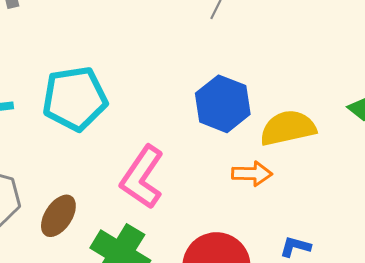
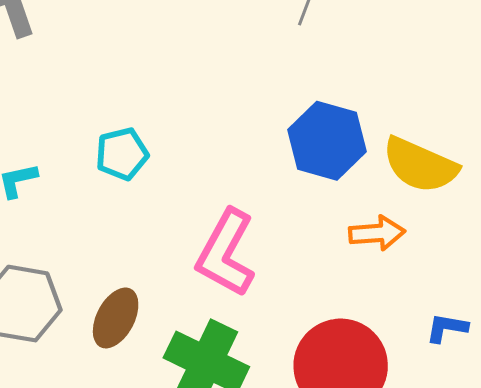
cyan pentagon: (75, 99) -> (122, 154), size x0.6
yellow semicircle: (288, 128) -> (420, 165), turned -138

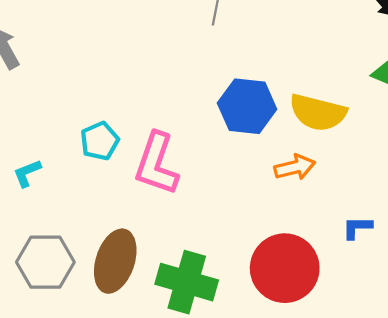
pink L-shape: (226, 253) -> (156, 164), moved
brown ellipse: (116, 318) -> (115, 261), size x1.4

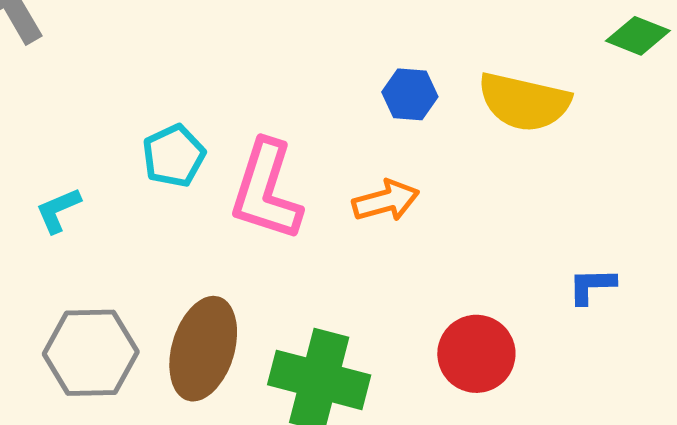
blue hexagon: (247, 106) -> (410, 94), size x0.6
orange arrow: (295, 167) -> (386, 201), moved
red circle: (285, 268) -> (476, 354), size x0.7

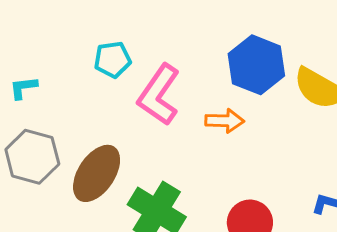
blue hexagon: (410, 94) -> (256, 65), size x1.8
cyan L-shape: (58, 210) -> (23, 88), moved

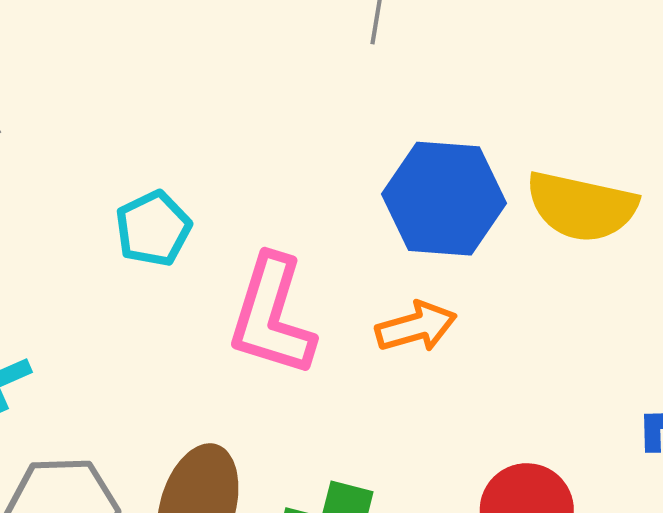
cyan pentagon: (113, 60) -> (153, 229), moved

